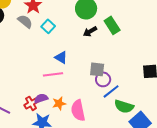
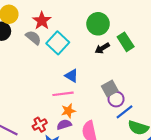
cyan square: (48, 26) -> (58, 43), size x1.5
gray square: (97, 69) -> (110, 88), turned -35
purple semicircle: (41, 98) -> (64, 125), moved
orange star: (59, 103) -> (68, 111), moved

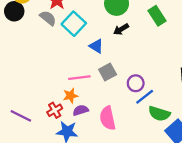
green rectangle: (126, 42) -> (157, 16), moved
blue triangle: (72, 76) -> (96, 46), moved
gray square: (110, 88) -> (108, 72), moved
orange star: (68, 111) -> (70, 96), moved

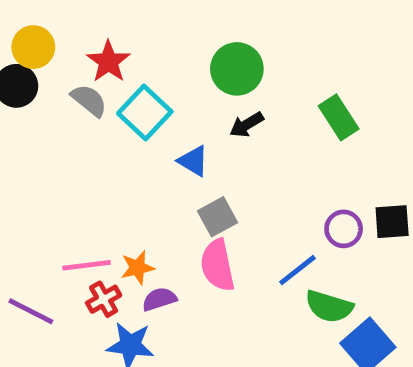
green rectangle: (157, 16) -> (339, 117), moved
pink line: (79, 78) -> (87, 265), moved
purple circle: (136, 83) -> (344, 229), moved
pink semicircle: (108, 118) -> (218, 265), moved

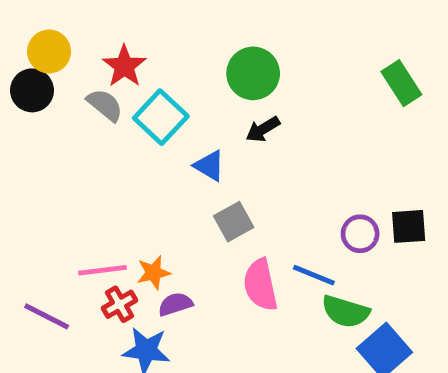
green rectangle: (339, 117) -> (401, 83), moved
pink semicircle: (218, 265) -> (260, 285), moved
blue line: (298, 270) -> (314, 275), turned 60

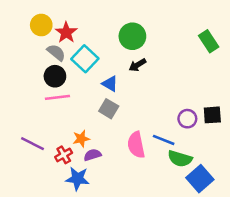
yellow circle: (49, 52) -> (41, 25), moved
black circle: (32, 90) -> (55, 76), moved
gray square: (234, 222) -> (109, 109), moved, turned -30
pink line: (102, 270) -> (57, 97), moved
purple line: (47, 316) -> (32, 144), moved

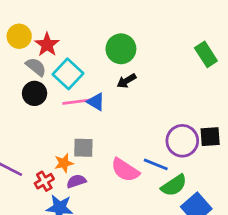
pink line: (57, 97) -> (76, 102), moved
gray square: (109, 109) -> (83, 148), moved, turned -30
purple circle: (187, 119) -> (182, 141), size x1.5
pink semicircle: (136, 145) -> (125, 170), turned -45
green semicircle: (180, 159) -> (174, 185), turned -50

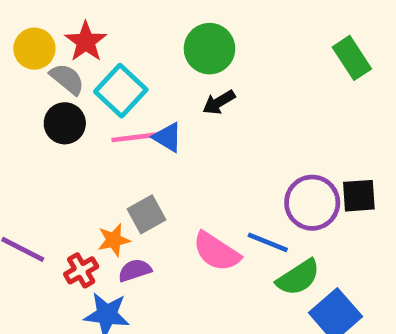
yellow circle: (19, 36) -> (34, 49), moved
gray square: (83, 148) -> (146, 214), turned -30

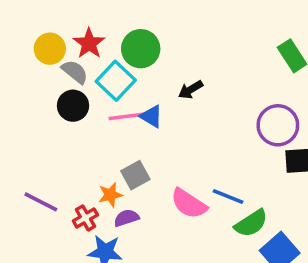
green circle: (209, 49) -> (141, 49), moved
purple circle: (312, 203) -> (278, 125), moved

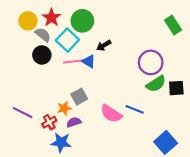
black arrow: (191, 90) -> (104, 45), moved
purple circle: (278, 125) -> (151, 62), moved
green semicircle: (251, 223) -> (156, 84), moved

